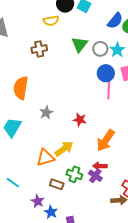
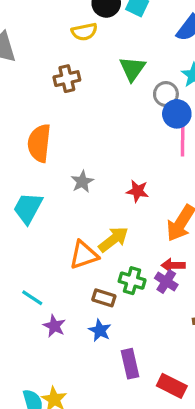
gray circle: (100, 49) -> (166, 94), moved
purple star: (38, 201) -> (54, 326), moved
blue star: (51, 212) -> (100, 330), moved

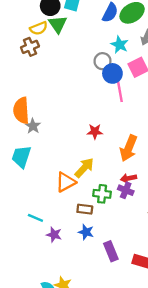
green triangle: (132, 69) -> (58, 24), moved
brown cross: (67, 79) -> (30, 47), moved
gray star: (82, 182) -> (33, 126), moved

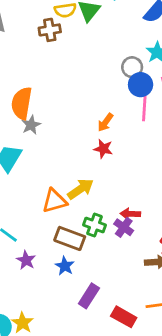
orange arrow: (129, 148) -> (105, 122), moved, size x0.6
brown rectangle: (85, 209) -> (70, 238), size x1.5
purple rectangle: (111, 251) -> (89, 296), turned 42

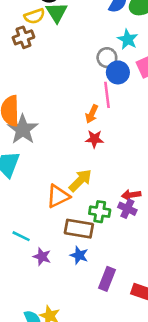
pink line: (144, 107) -> (107, 95), moved
gray star: (31, 125) -> (23, 129), size x1.6

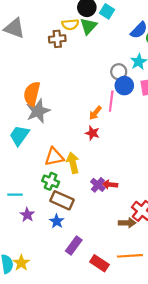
yellow arrow: (80, 180) -> (73, 163), turned -72
orange triangle: (58, 196) -> (54, 157), moved
purple cross: (127, 209) -> (98, 185), moved
green cross: (100, 212) -> (51, 181), moved
cyan line: (21, 236) -> (15, 195), turned -40

